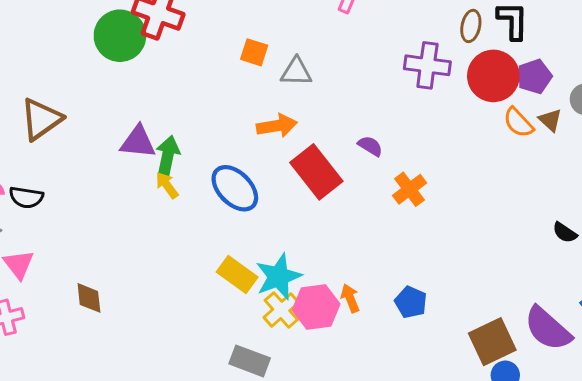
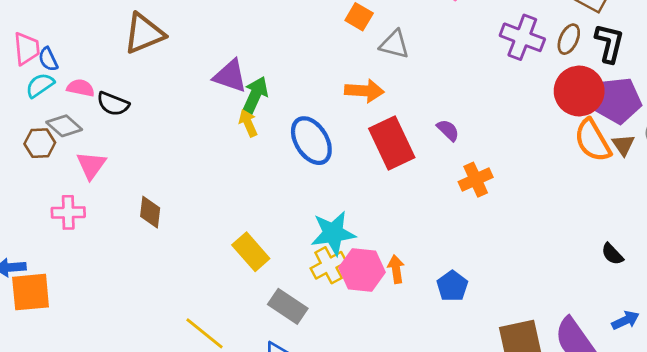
purple cross: (427, 65) -> (522, 37), moved
purple pentagon: (535, 77) -> (618, 101), size x1.4
orange semicircle: (518, 123) -> (593, 140), size x1.4
yellow rectangle: (237, 275) -> (251, 252), moved

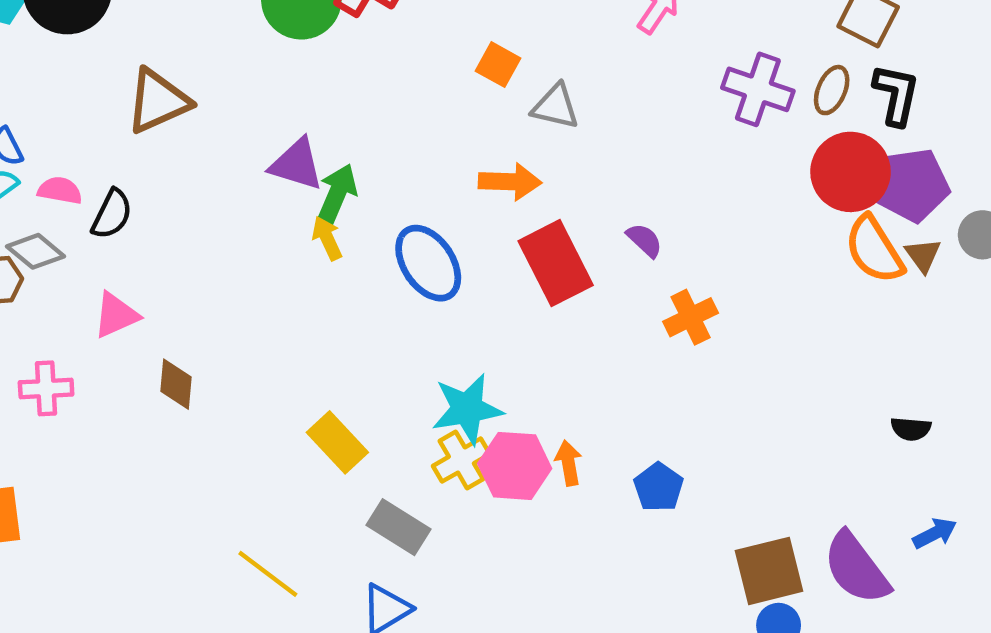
black semicircle: (113, 104) -> (112, 214), turned -84
pink triangle: (91, 165) -> (116, 315), moved, turned 32
black semicircle: (612, 254) -> (911, 429), turned -40

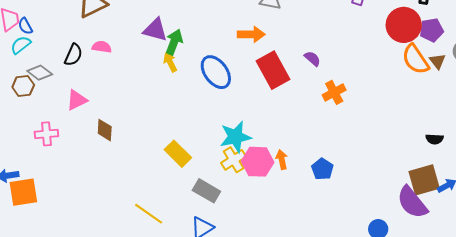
purple pentagon: (912, 185) -> (432, 30), size x0.7
pink semicircle: (60, 190) -> (102, 47), moved
brown square: (769, 571) -> (424, 180), moved

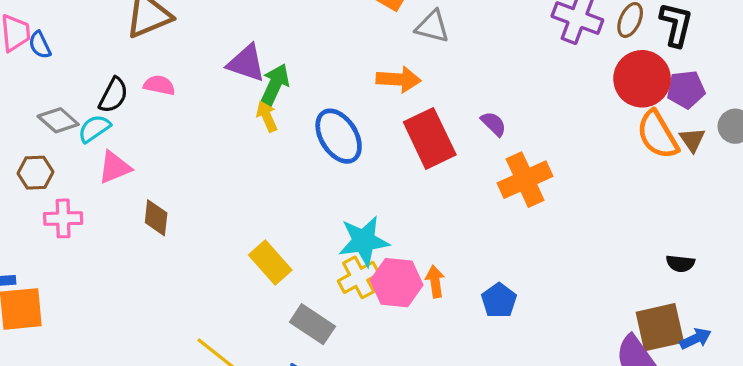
cyan semicircle: (21, 45) -> (94, 129), moved
brown hexagon: (23, 86) -> (35, 173), moved
orange cross: (334, 92) -> (525, 180), size x1.4

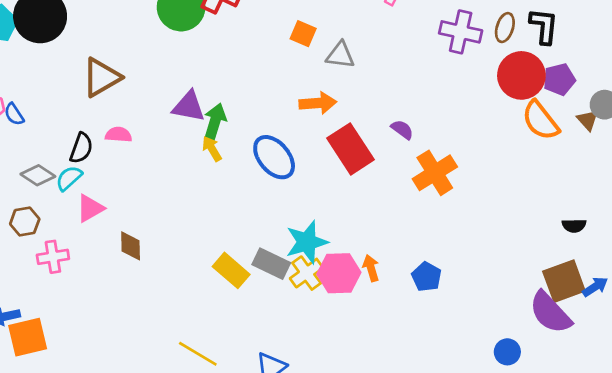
brown triangle: (692, 140) -> (588, 120), moved
gray rectangle: (312, 324) -> (271, 264), moved

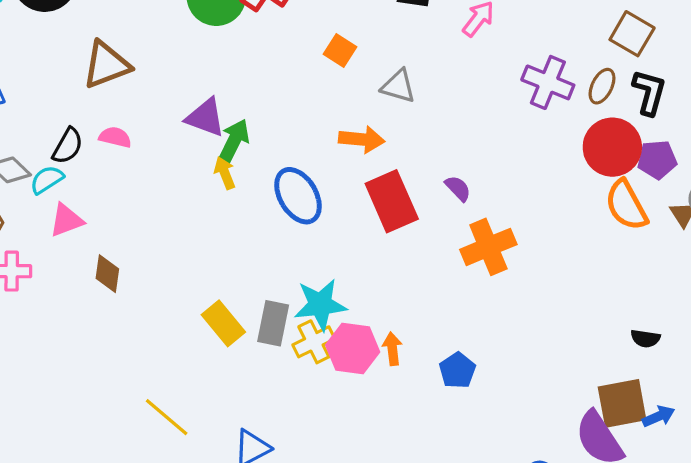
orange square: (303, 34) -> (340, 50), moved
gray rectangle: (271, 264) -> (273, 323), turned 66

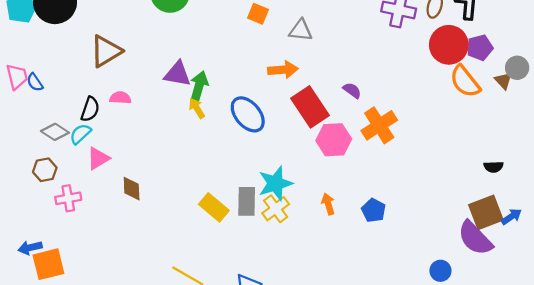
pink hexagon: (353, 349) -> (334, 140), moved

